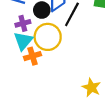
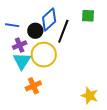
orange cross: (32, 56) -> (33, 86), moved

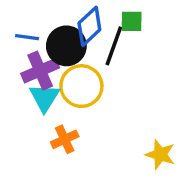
green square: (88, 16) -> (132, 21), moved
black circle: (35, 31) -> (66, 46), size x1.5
purple cross: (20, 45) -> (40, 71), size x1.5

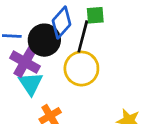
purple cross: (40, 71) -> (25, 62), turned -32
yellow circle: (81, 86) -> (81, 69), moved

